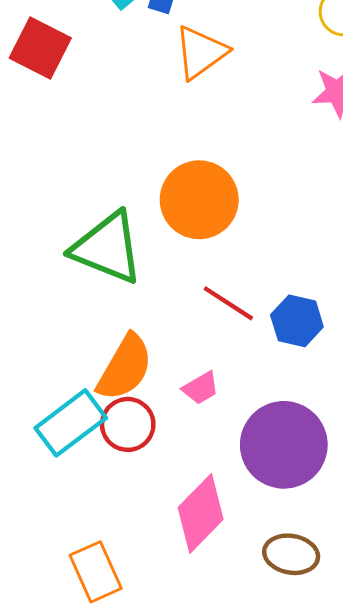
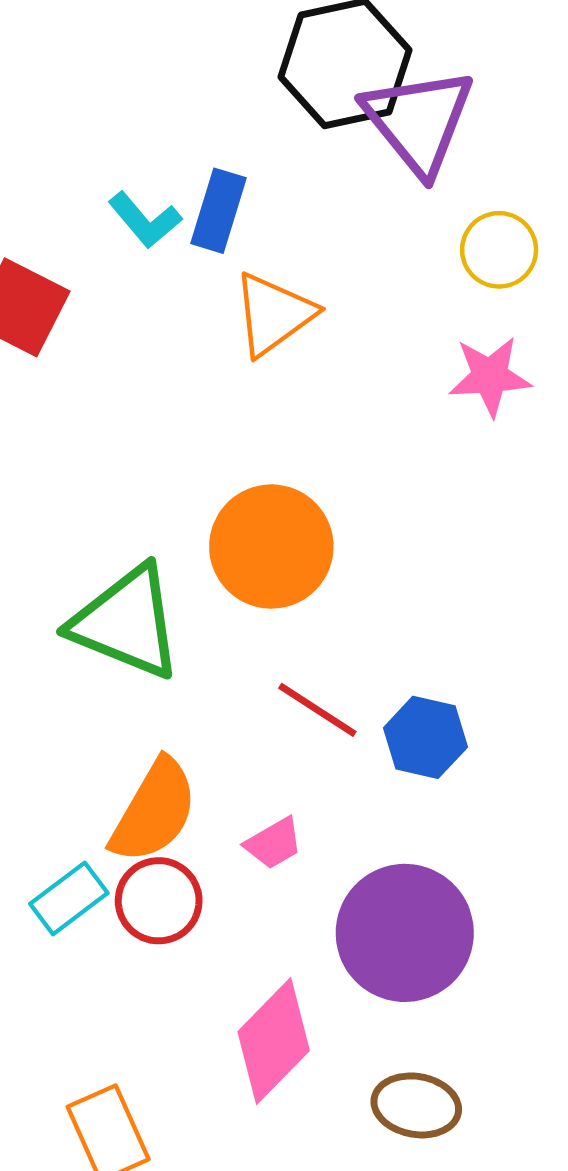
cyan rectangle: (71, 423) -> (69, 898), size x0.7

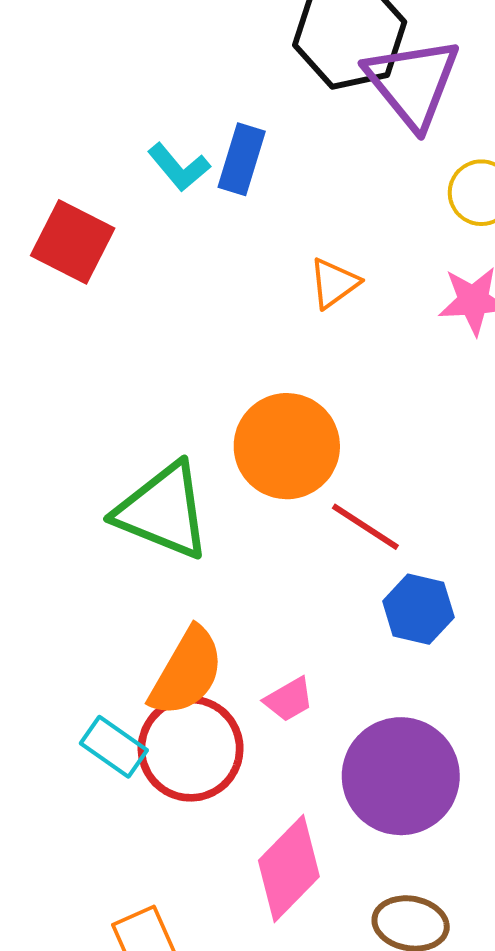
orange triangle: (274, 314) -> (334, 283), moved, size x0.7
red line: (317, 710) -> (365, 527), moved
cyan rectangle: (69, 898) -> (114, 747), turned 72
red circle: (159, 901) -> (191, 749), size x1.4

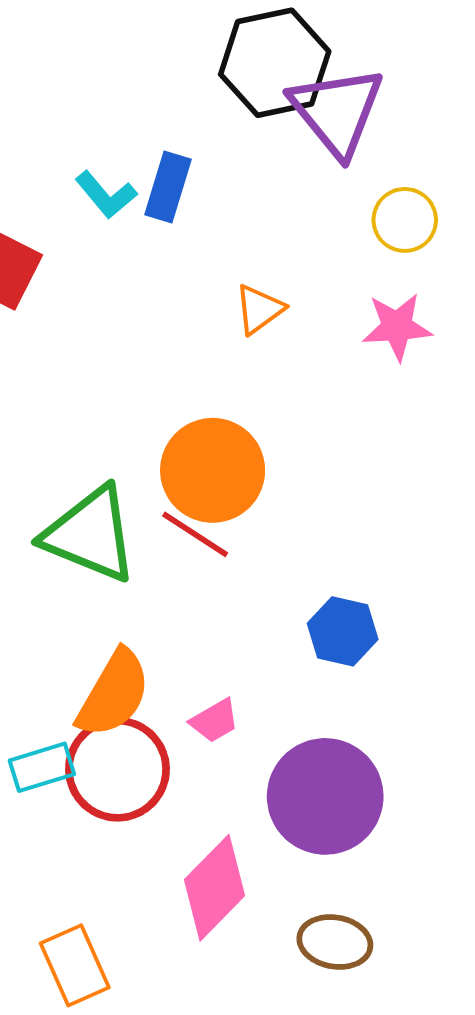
red line: (365, 527) -> (195, 534), moved
cyan rectangle: (114, 747) -> (42, 767), turned -52

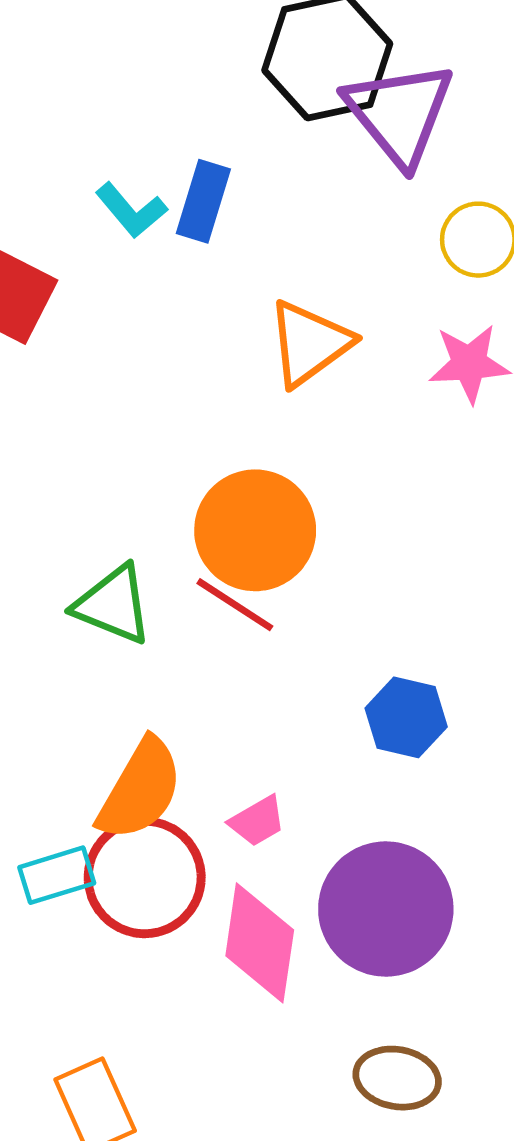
orange triangle: (259, 309) -> (309, 343), size x1.5
green triangle: (90, 534) -> (113, 605), size x0.7
pink diamond: (215, 888) -> (260, 943), moved, turned -36

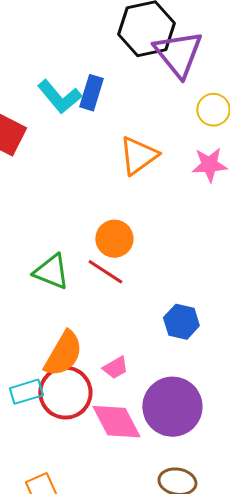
cyan L-shape: (131, 210) -> (59, 97), size x1.4
orange circle: (255, 530) -> (114, 239), size x0.7
pink diamond: (260, 943) -> (116, 422), turned -36

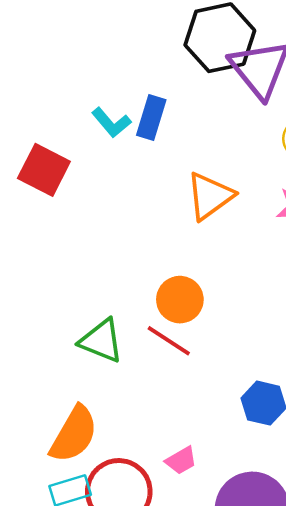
cyan L-shape: (59, 97) -> (111, 122), size x0.7
orange semicircle: (63, 354) -> (74, 434), moved

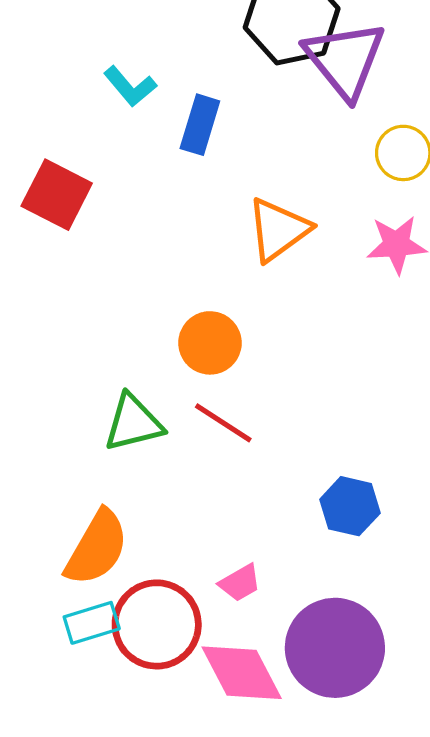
cyan L-shape: (111, 122) -> (130, 86), moved
orange circle: (180, 300) -> (210, 343), moved
green triangle: (101, 341) -> (133, 423), turned -36

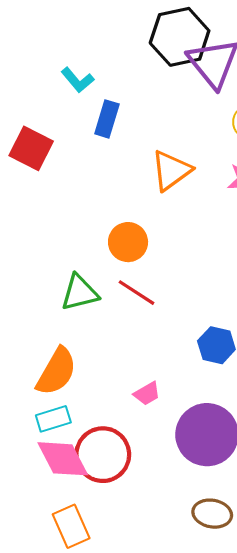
blue rectangle: (200, 125) -> (107, 119), moved
red circle: (157, 624) -> (103, 455), moved
pink diamond: (242, 673) -> (63, 459), moved

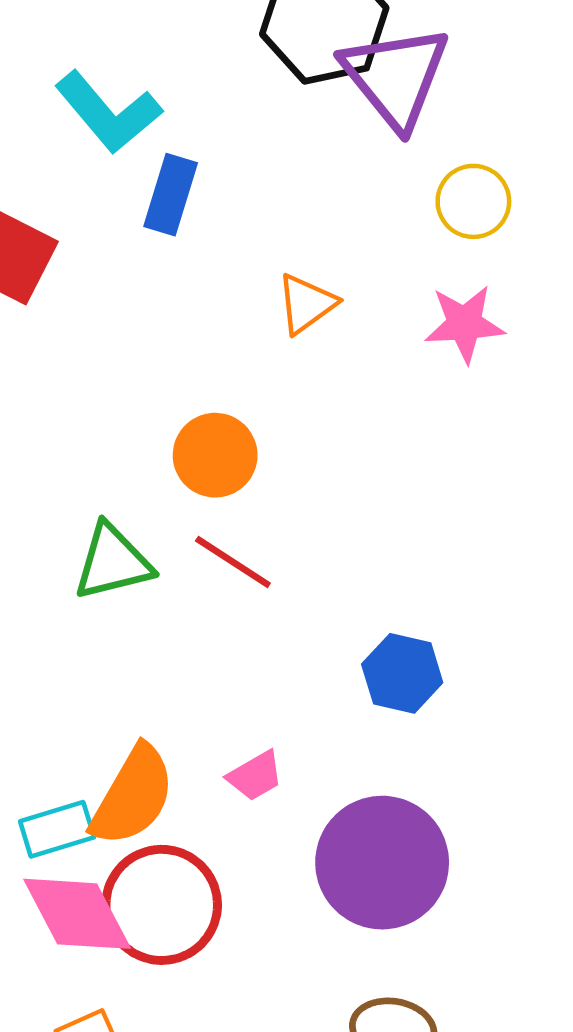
cyan L-shape: (77, 80) -> (108, 112), size x1.5
orange triangle: (171, 170) -> (306, 304), size x0.7
orange semicircle: (56, 372) -> (133, 796), moved

